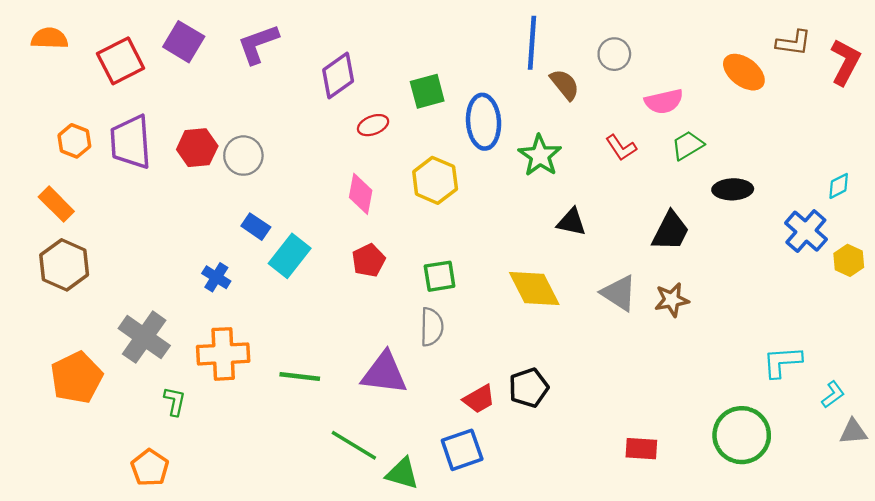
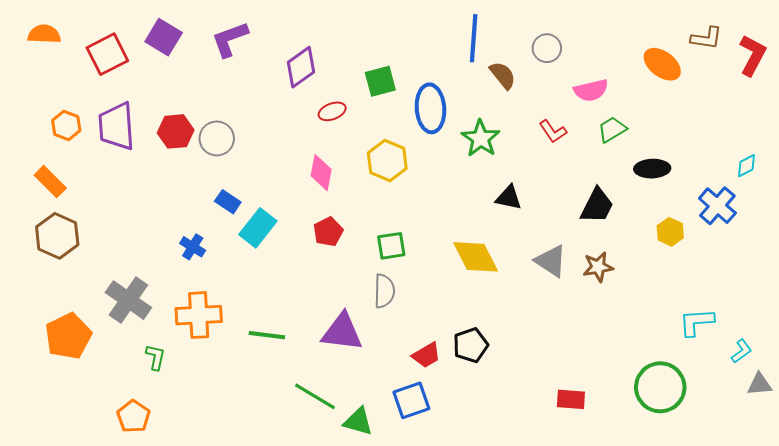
yellow hexagon: (849, 260) -> (670, 232), moved

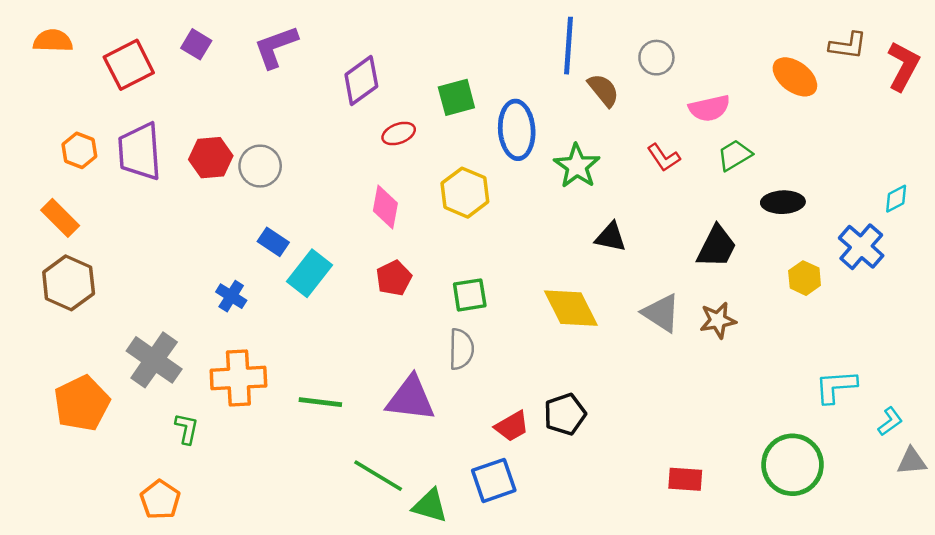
purple square: (164, 37) -> (196, 44), size x0.7

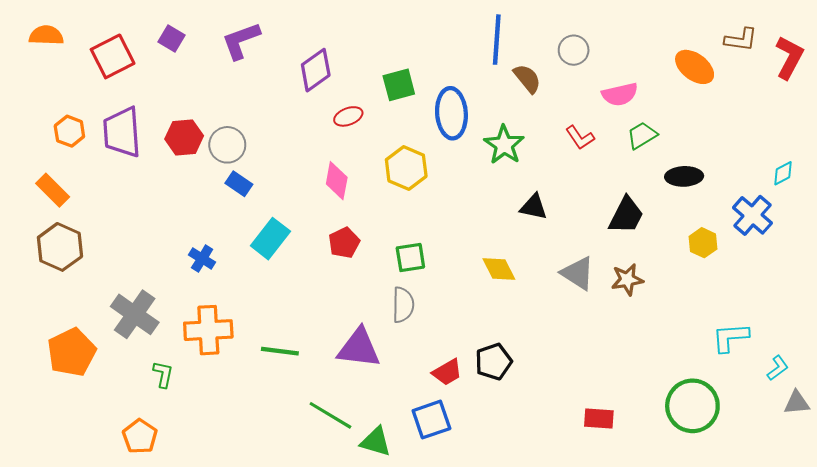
blue rectangle: (273, 242) -> (239, 184), moved
yellow diamond: (571, 308) -> (499, 269), size x0.7

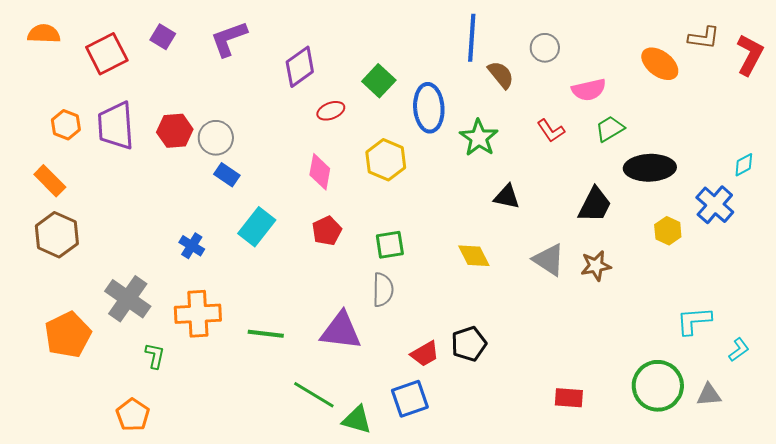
green square: (399, 85) -> (379, 81), turned -32
black ellipse: (684, 176) -> (650, 168), size x1.4
gray triangle: (797, 403) -> (709, 395), moved

